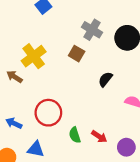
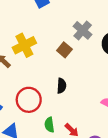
black semicircle: (105, 79) -> (62, 86), moved, turned 136

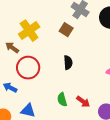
red circle: (29, 100) -> (28, 68), moved

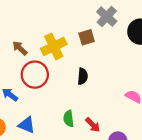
brown square: (66, 30) -> (87, 37), turned 32
yellow cross: (29, 31) -> (54, 46), moved

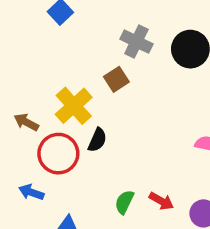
black semicircle: (83, 76) -> (97, 140), moved, turned 35
green semicircle: (69, 119) -> (124, 202), turned 49

